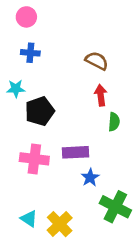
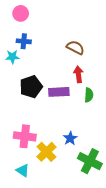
cyan star: (16, 89) -> (12, 57), moved
purple rectangle: (75, 152) -> (59, 92), moved
pink cross: (34, 159) -> (25, 136), moved
yellow cross: (60, 224) -> (46, 152), moved

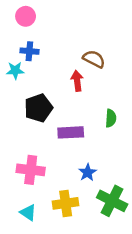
red arrow: (78, 74) -> (77, 81), moved
purple rectangle: (59, 92) -> (71, 132), moved
yellow cross: (46, 152) -> (66, 203), moved, turned 36

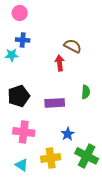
black pentagon: (38, 108) -> (19, 96), moved

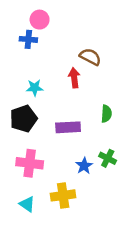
pink circle: (20, 13) -> (40, 20), moved
blue cross: (23, 40) -> (28, 39), moved
cyan star: (12, 55) -> (35, 88), moved
green cross: (87, 156) -> (108, 158), moved, size x0.6

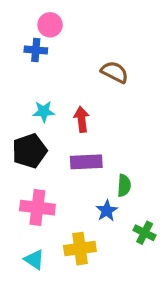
red arrow: (74, 78) -> (82, 119), moved
green semicircle: (106, 114) -> (124, 186), moved
green cross: (108, 158) -> (145, 233), moved

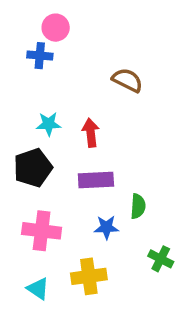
blue star: (107, 211) -> (106, 227), moved, turned 30

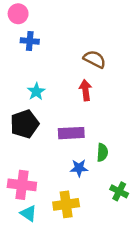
pink circle: (56, 28) -> (18, 14), moved
cyan star: (49, 124) -> (36, 92), turned -30
red arrow: (91, 133) -> (85, 90), moved
pink cross: (42, 231) -> (22, 185), moved

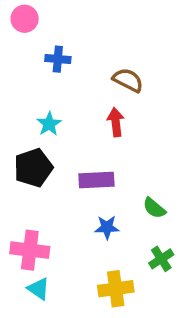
blue cross: (30, 41) -> (58, 59), moved
green semicircle: (102, 152) -> (154, 208), moved, turned 126
green cross: (119, 191) -> (161, 259), turned 30
yellow cross: (66, 204) -> (116, 289), moved

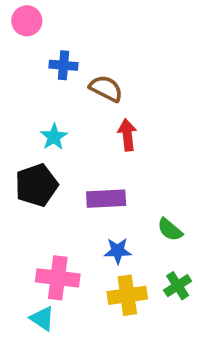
brown semicircle: (128, 80) -> (106, 88), moved
pink cross: (30, 250) -> (58, 278), moved
yellow cross: (116, 289) -> (127, 295), moved

